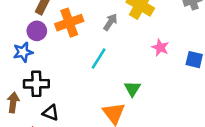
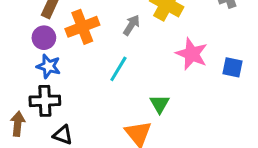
pink star: (160, 47) -> (192, 54), size x1.5
blue star: (23, 52) -> (49, 66), moved, turned 30

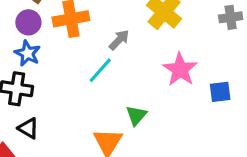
gray arrow: (131, 25) -> (119, 40), moved
blue square: (233, 67) -> (220, 92), turned -30

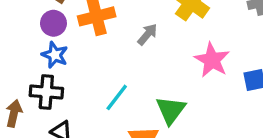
cyan line: (100, 70) -> (117, 97), moved
green triangle: (136, 115) -> (171, 110), size x1.4

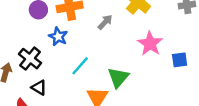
blue star: (55, 55) -> (58, 37), moved
black cross: (46, 92) -> (30, 59), turned 30

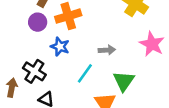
gray arrow: (105, 22) -> (107, 50), moved, turned 49

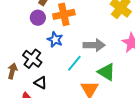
gray arrow: (107, 50) -> (94, 45), size x1.5
green triangle: (124, 81) -> (106, 72), turned -36

